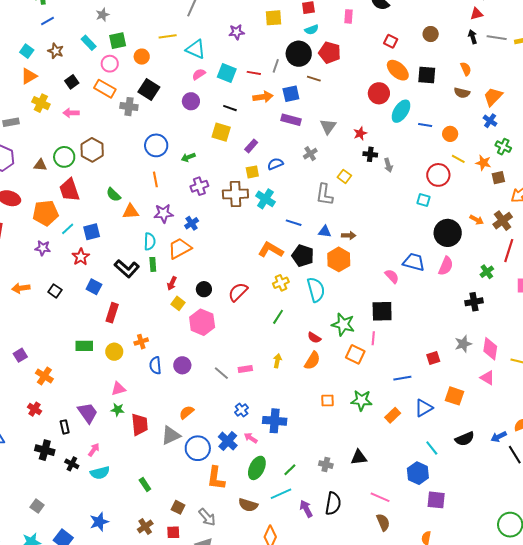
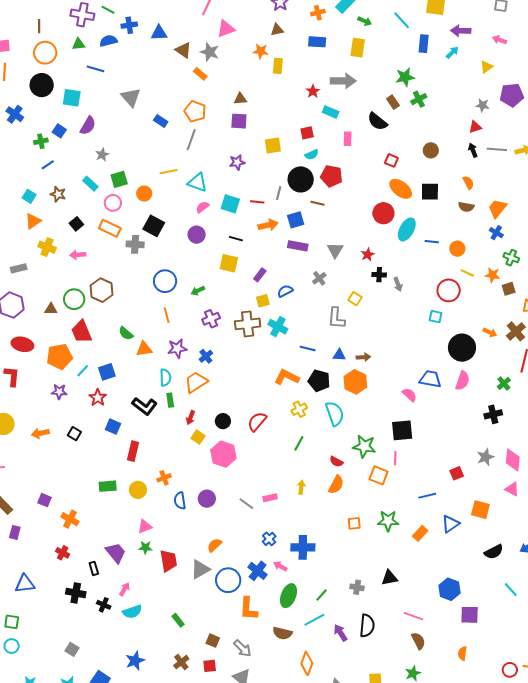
purple square: (20, 355) -> (44, 500), turned -32
cyan line: (432, 448) -> (511, 590), moved

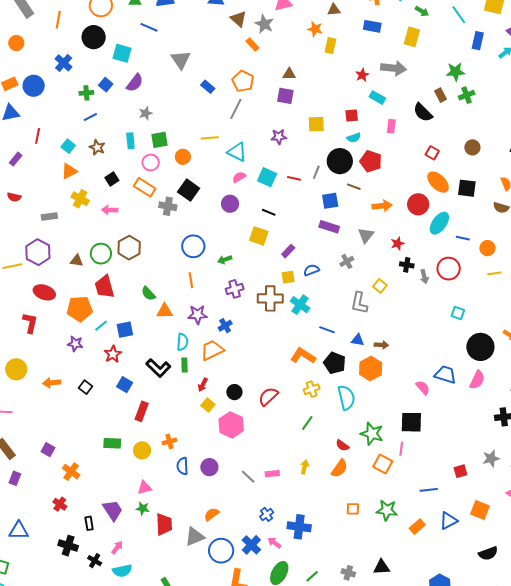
cyan rectangle: (90, 184) -> (130, 141), turned 35
orange arrow: (268, 225) -> (382, 206), moved
yellow line: (467, 273) -> (494, 273), turned -40
red circle: (449, 290) -> (449, 269), moved

